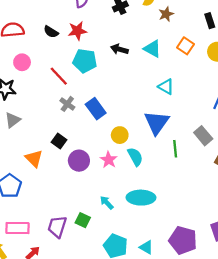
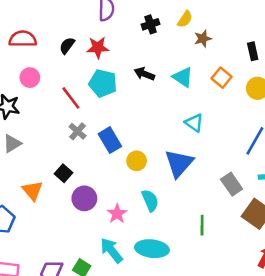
black semicircle: (51, 32) -> (67, 46), turned 88
yellow circle: (120, 135) -> (137, 161), moved
green line: (175, 149) -> (202, 225), moved
pink star: (109, 160) -> (117, 214), moved
cyan arrow: (107, 203) -> (112, 250), size x1.5

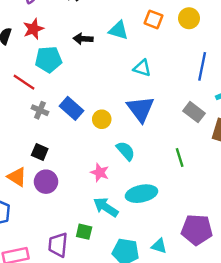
purple circle: (84, 198) -> (46, 182), moved

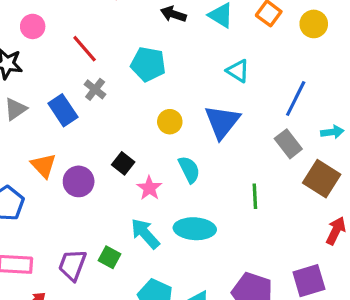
cyan pentagon: (48, 59) -> (148, 64), moved
blue line: (202, 66) -> (296, 98), moved
blue rectangle: (72, 108) -> (63, 110), moved
black square: (40, 152) -> (123, 163), moved

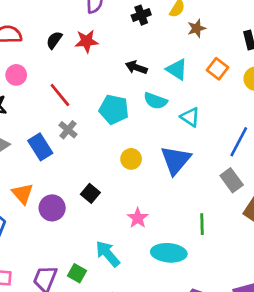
cyan semicircle: (189, 169) -> (155, 101), moved, turned 135
pink star: (149, 188) -> (138, 218), moved
cyan ellipse: (195, 229) -> (169, 253), moved

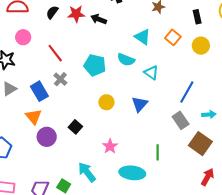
black arrow: (136, 67) -> (99, 19), moved
blue triangle: (176, 160) -> (140, 104), size x0.7
orange triangle: (23, 194) -> (34, 117), moved

